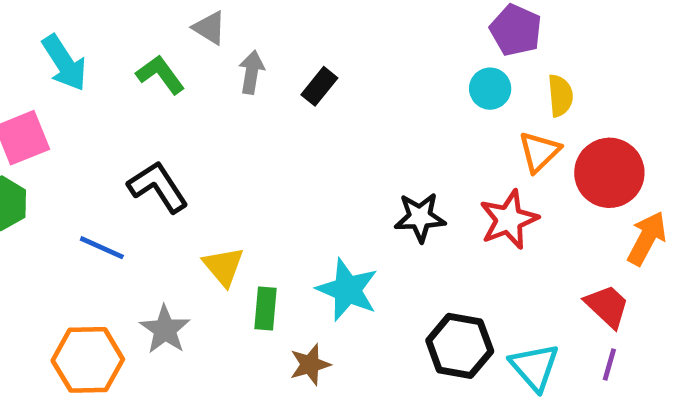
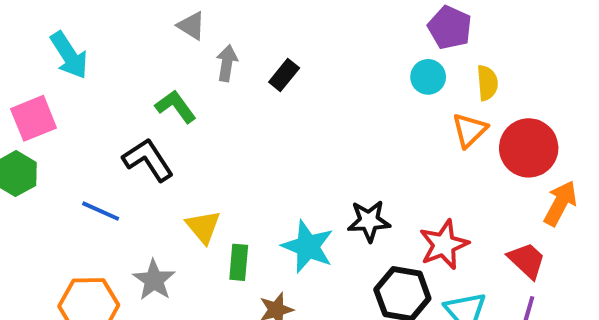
green L-shape: (160, 75) -> (176, 107), moved
black star: (420, 217) -> (369, 221), moved
red star: (509, 220) -> (444, 245), moved

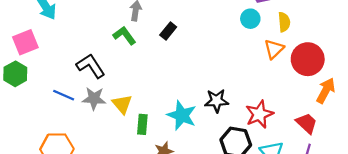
black rectangle: (284, 75) -> (168, 31), moved
green L-shape: (176, 107) -> (124, 36), moved
gray star: (154, 280) -> (94, 99), moved, turned -30

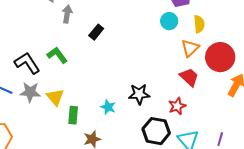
green L-shape: (124, 36) -> (57, 55), moved
red star: (259, 114) -> (177, 106), size x0.7
cyan star: (182, 115) -> (108, 107), size x0.6
red trapezoid: (307, 123) -> (189, 77), moved

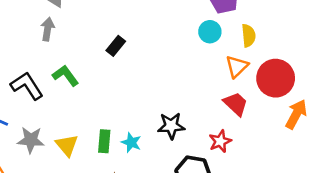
gray arrow: (67, 14) -> (48, 29), moved
gray star: (30, 92) -> (31, 140), moved
yellow triangle: (55, 97) -> (67, 145), moved
green rectangle: (73, 115) -> (104, 141), moved

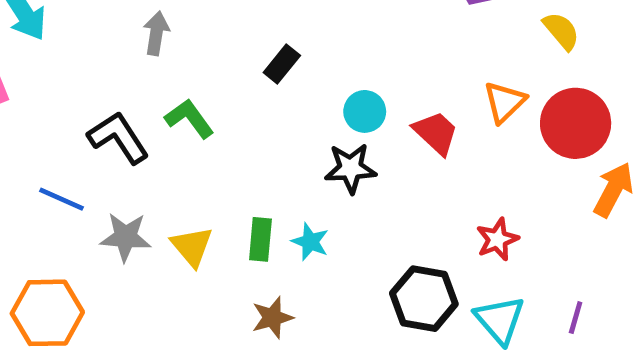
cyan circle: (210, 32) -> (365, 111), moved
yellow semicircle: (249, 36) -> (561, 31), moved, turned -35
red trapezoid: (236, 104) -> (436, 133), moved
black star: (171, 126) -> (351, 168), moved
red star: (220, 141) -> (497, 239), moved

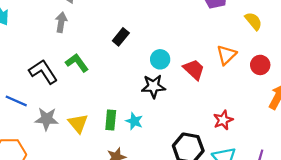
red circle: (576, 123) -> (260, 65), size x0.6

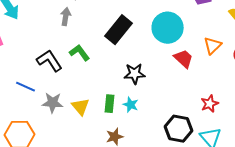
black rectangle: (121, 37) -> (119, 30), size x1.8
cyan circle: (160, 59) -> (168, 28), moved, size x1.8
black star: (153, 86) -> (135, 74), moved

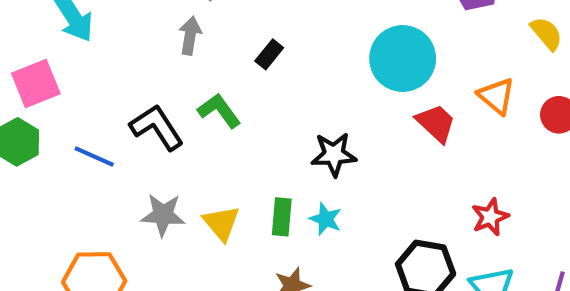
black rectangle: (119, 30) -> (269, 54), moved, size x0.5
orange triangle: (213, 46) -> (496, 96), turned -36
blue line: (26, 87) -> (94, 156), moved

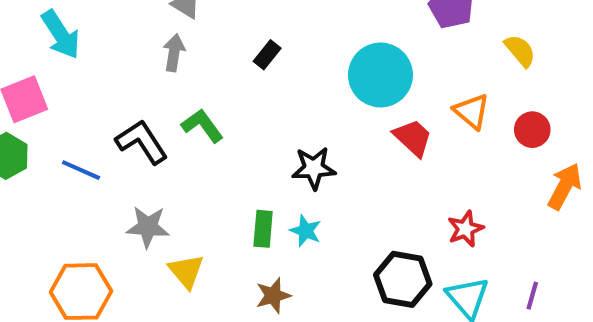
black rectangle: (269, 54) -> (267, 55), moved
yellow triangle: (221, 223) -> (186, 271), moved

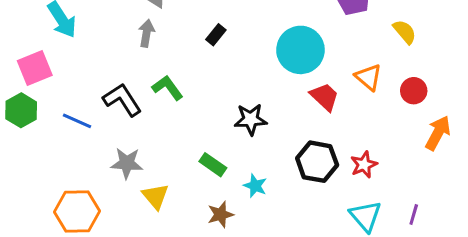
green rectangle: (263, 229) -> (213, 165), turned -60
cyan star: (306, 231) -> (255, 186), moved
black hexagon: (403, 279) -> (317, 162), moved

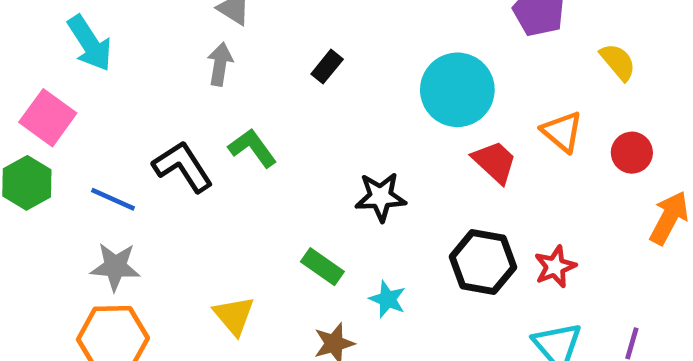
pink square: (35, 68) -> (48, 118), turned -32
gray star: (127, 163) -> (115, 267), moved

